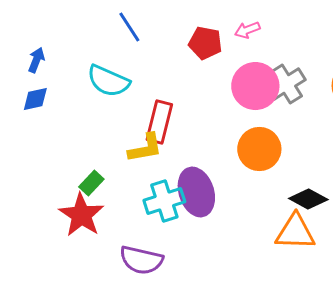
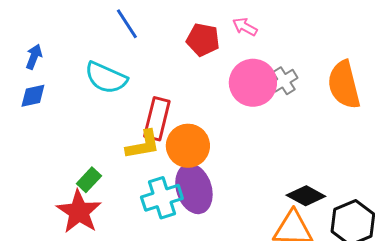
pink arrow: (247, 30) -> (245, 27), turned 50
gray cross: (286, 84) -> (284, 81), size x0.7
orange circle: (259, 149) -> (188, 146), moved

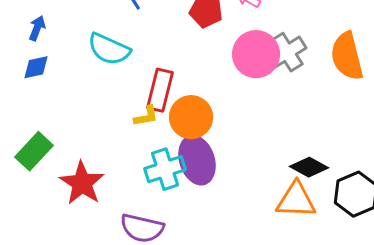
gray cross: (284, 81) -> (287, 52), size x1.4
yellow L-shape: (143, 145) -> (146, 116), size x0.7
green rectangle: (89, 180) -> (34, 151), moved, size x1.5

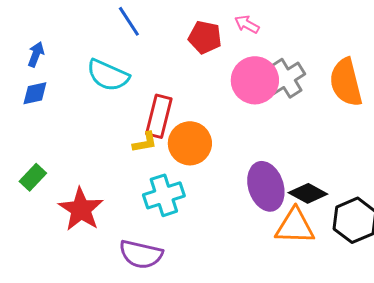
green rectangle: (34, 151) -> (33, 177), size x0.7
purple ellipse: (197, 160) -> (266, 186), moved

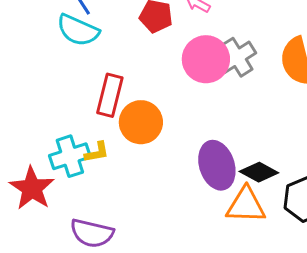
cyan semicircle: (108, 75) -> (78, 30), moved
yellow L-shape: (145, 142) -> (97, 152), moved
cyan cross: (164, 195) -> (70, 156), moved

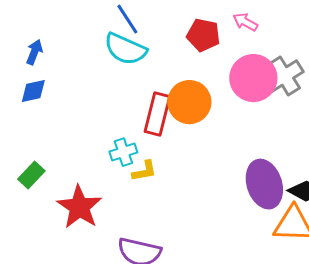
orange circle: (141, 122) -> (189, 102), moved
cyan cross: (70, 156) -> (123, 152), moved, size x0.7

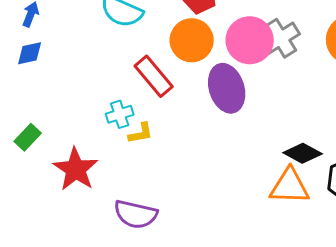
orange circle: (189, 102) -> (192, 40), moved
red rectangle: (157, 114) -> (154, 76), turned -54
purple ellipse: (264, 184) -> (227, 88), moved

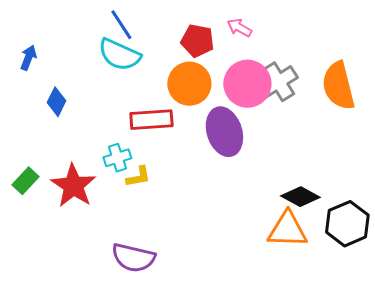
blue diamond: (30, 53) -> (56, 102), moved, turned -52
red rectangle: (154, 76) -> (151, 120), turned -54
red star: (76, 169) -> (73, 186), moved

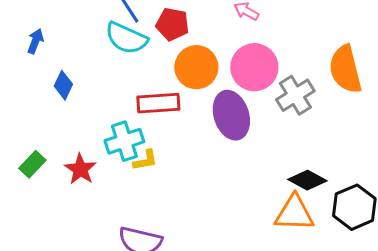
red pentagon: (197, 41) -> (172, 24), moved
gray cross: (278, 82) -> (295, 95), moved
cyan cross: (117, 158) -> (124, 141), size x1.4
red star: (73, 186) -> (80, 169), size x0.7

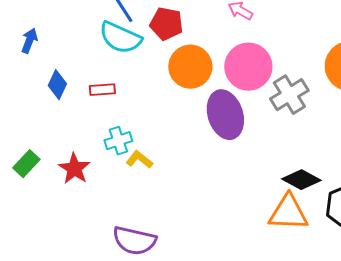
red rectangle: (158, 103) -> (102, 90), moved, size x0.6
cyan cross: (124, 141) -> (118, 141), size x0.7
yellow L-shape: (145, 160) -> (139, 160), turned -132

